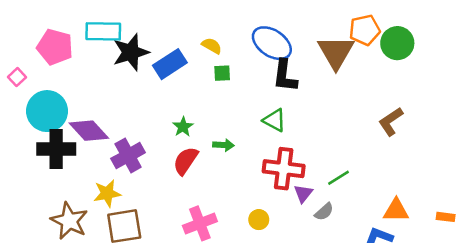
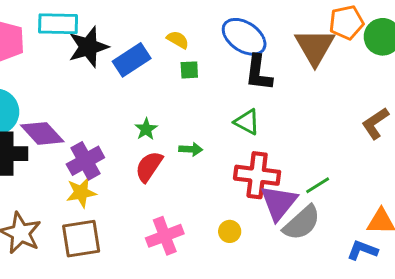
yellow star: (107, 193) -> (81, 193), moved
purple triangle: (303, 193) -> (279, 203), size x1.8
gray semicircle: (324, 212) -> (302, 223), size x1.8

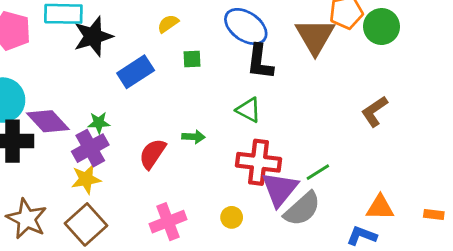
yellow semicircle: (178, 40) -> (168, 24), moved, turned -65
blue rectangle: (132, 60) -> (136, 72), moved
green star: (146, 129) -> (99, 123), moved, turned 30
brown square: (81, 239) -> (86, 224), turned -33

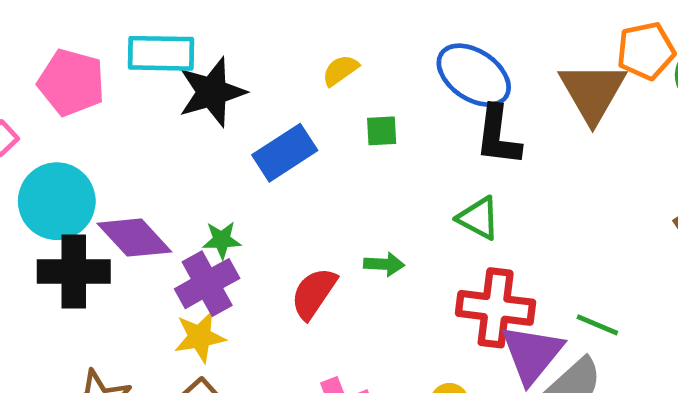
green line: (318, 172) -> (597, 325), turned 55

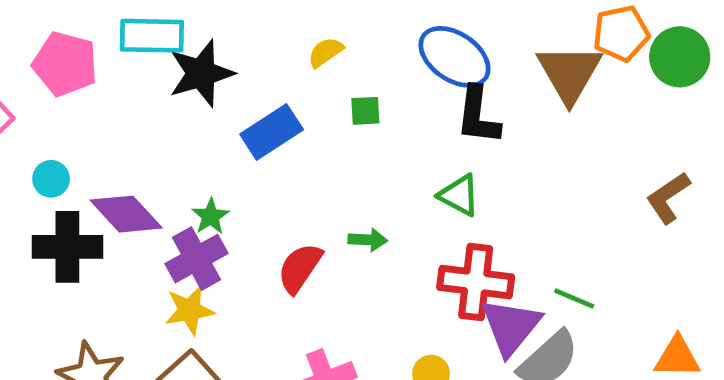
cyan circle: (57, 201) -> (51, 179), size x0.5
green star: (222, 240) -> (211, 216), turned -30

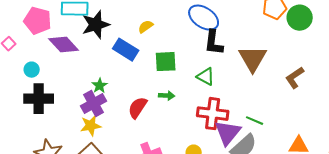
yellow semicircle: (325, 52) -> (146, 27), moved
brown triangle: (569, 73) -> (253, 59), moved
green square: (365, 111) -> (166, 62), moved, size x1.6
blue rectangle: (272, 132) -> (126, 50), turned 65
purple diamond: (126, 214) -> (64, 45), moved

